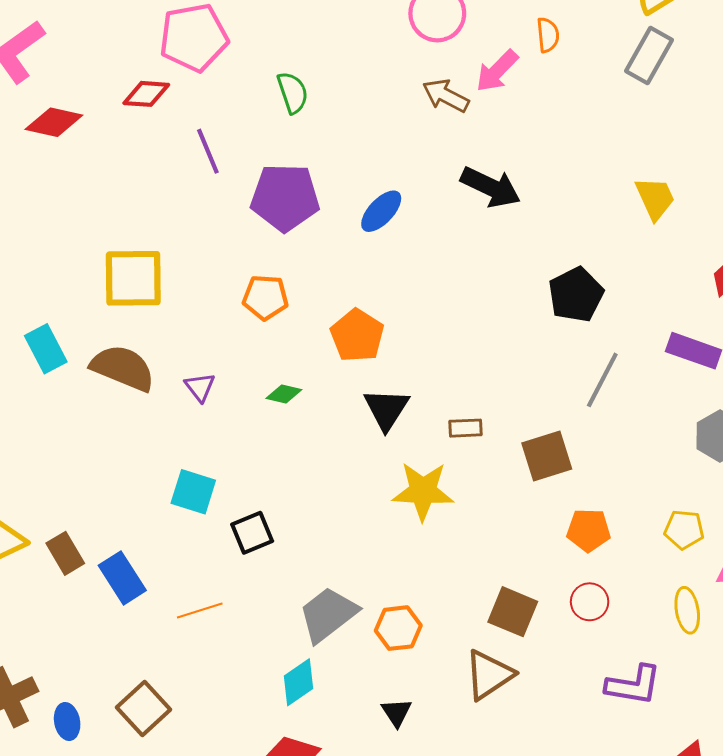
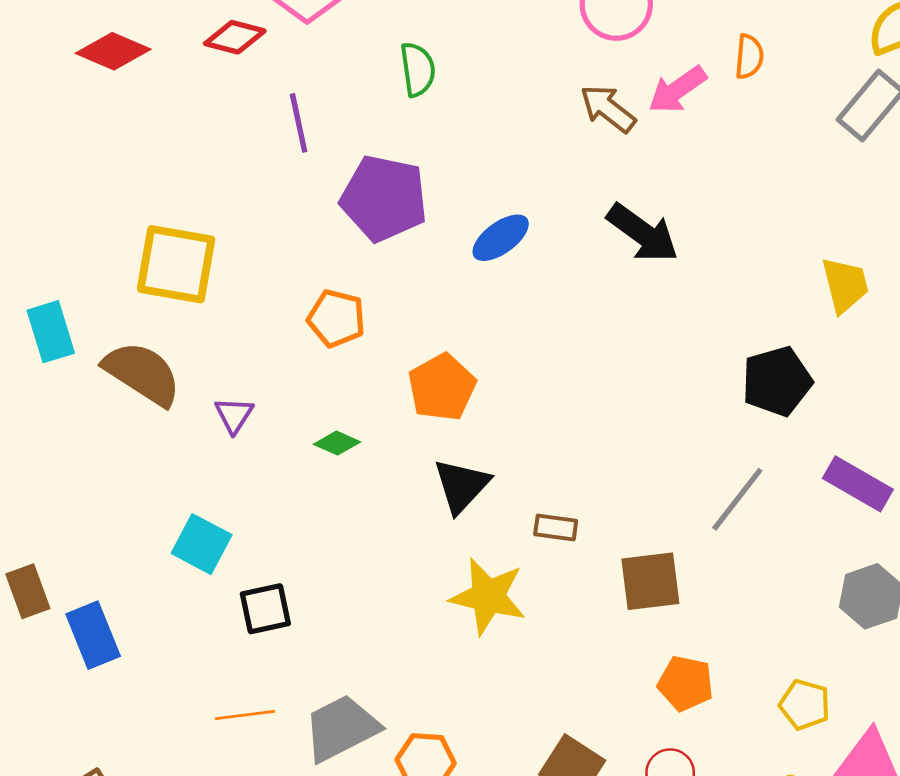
black pentagon: (576, 295) -> (777, 381), moved
orange line: (200, 611) -> (245, 715), moved

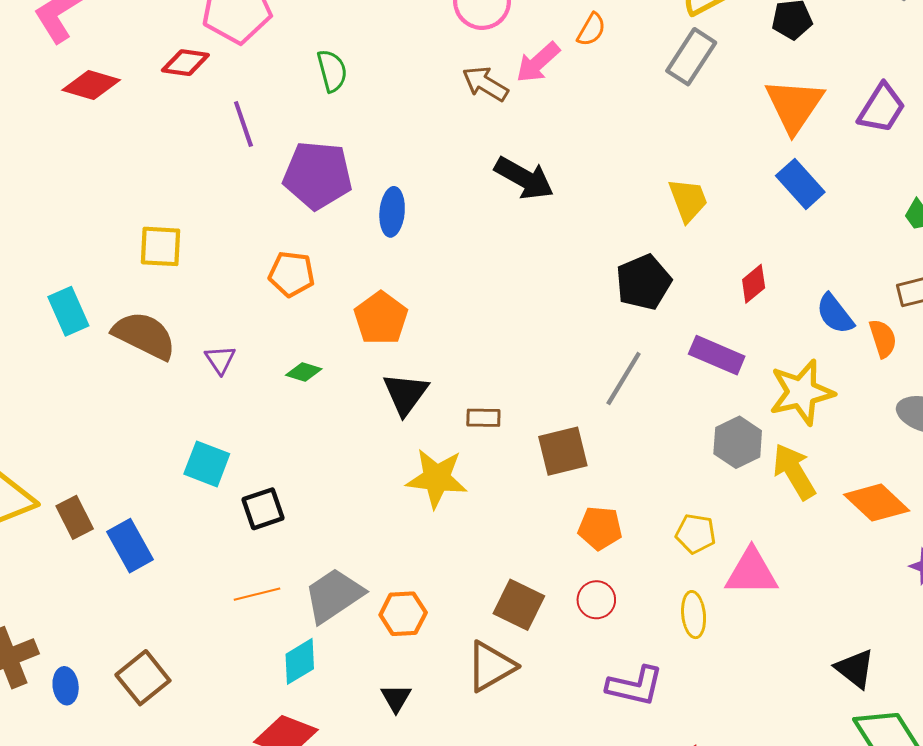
orange semicircle: (749, 57) -> (591, 30), turned 32
blue ellipse: (501, 238) -> (392, 212), moved, turned -42
yellow square: (176, 264) -> (160, 246), size x0.7

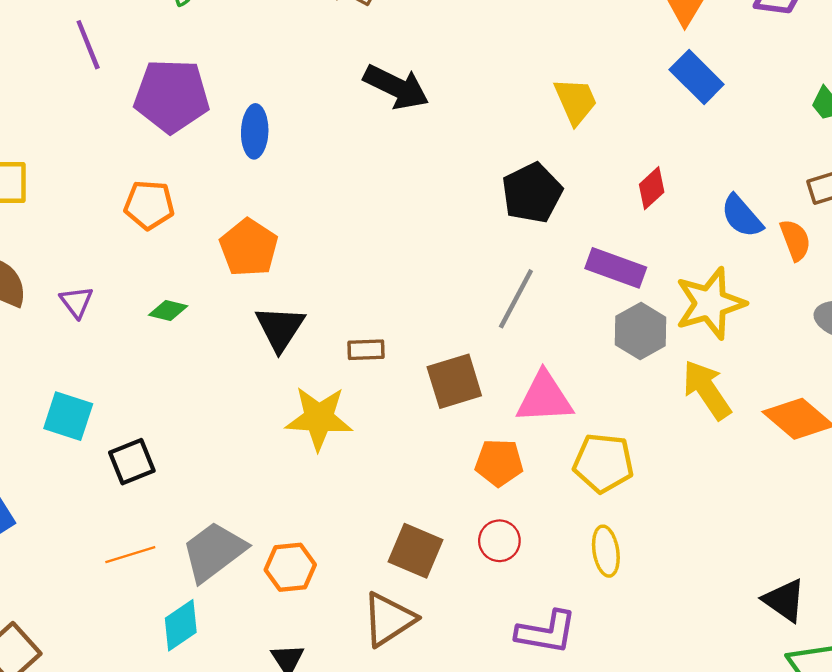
gray hexagon: (738, 442) -> (641, 331), moved
yellow pentagon: (696, 534) -> (603, 463), size x1.4
pink triangle: (752, 572) -> (544, 398), moved

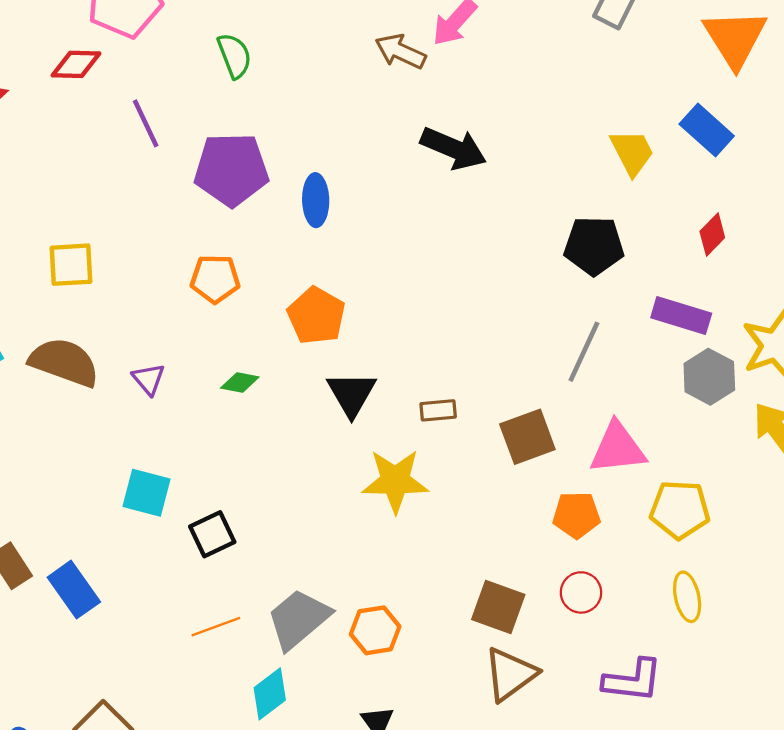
blue rectangle: (697, 77) -> (707, 130), moved
black pentagon: (532, 193) -> (594, 246), turned 30
brown triangle: (389, 619) -> (510, 674), moved

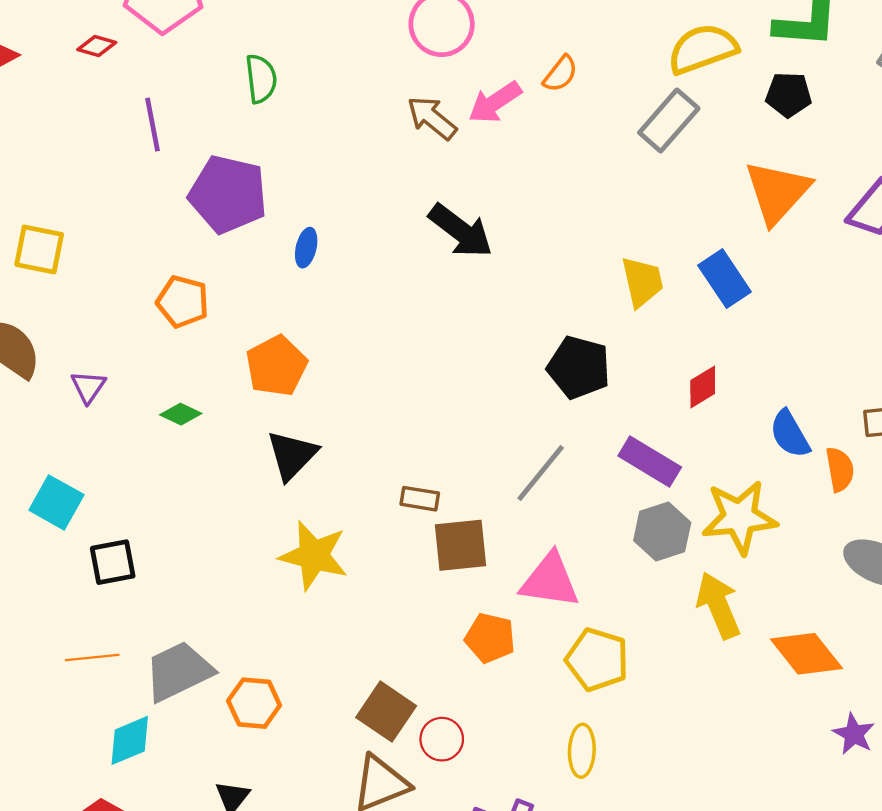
red diamond: (76, 64) -> (97, 46), size x0.7
blue ellipse: (316, 200) -> (306, 248), size x0.7
brown rectangle: (438, 410) -> (420, 499), moved
red circle: (581, 592) -> (442, 739), moved

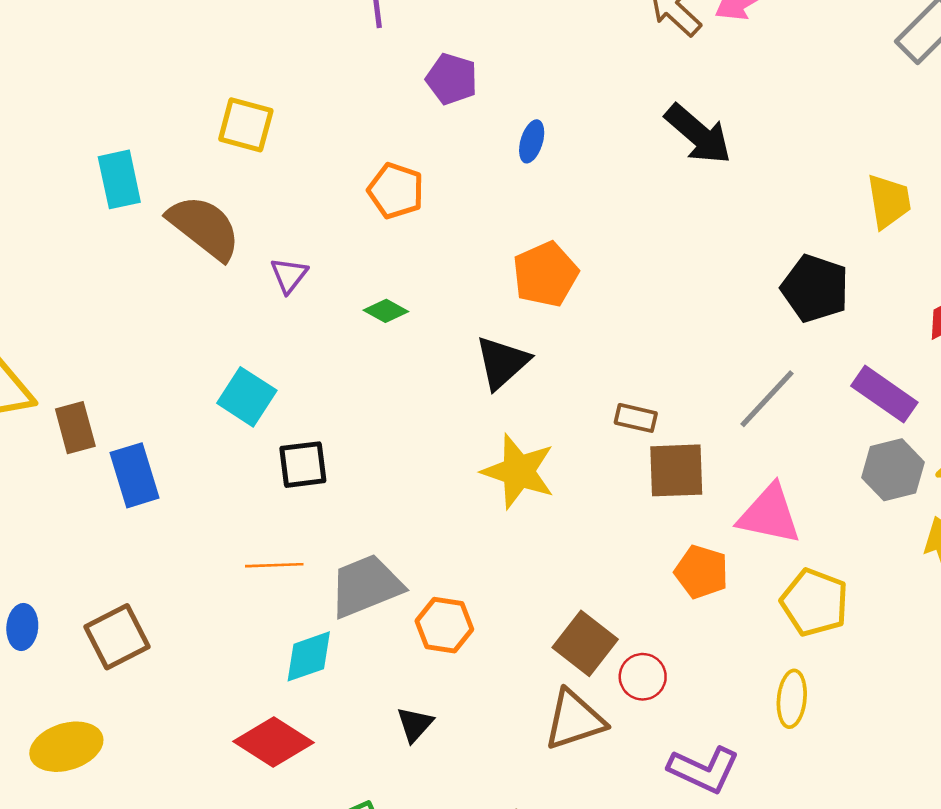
purple pentagon: (228, 194) -> (452, 79), size x0.6
orange pentagon: (276, 366) -> (545, 274), moved

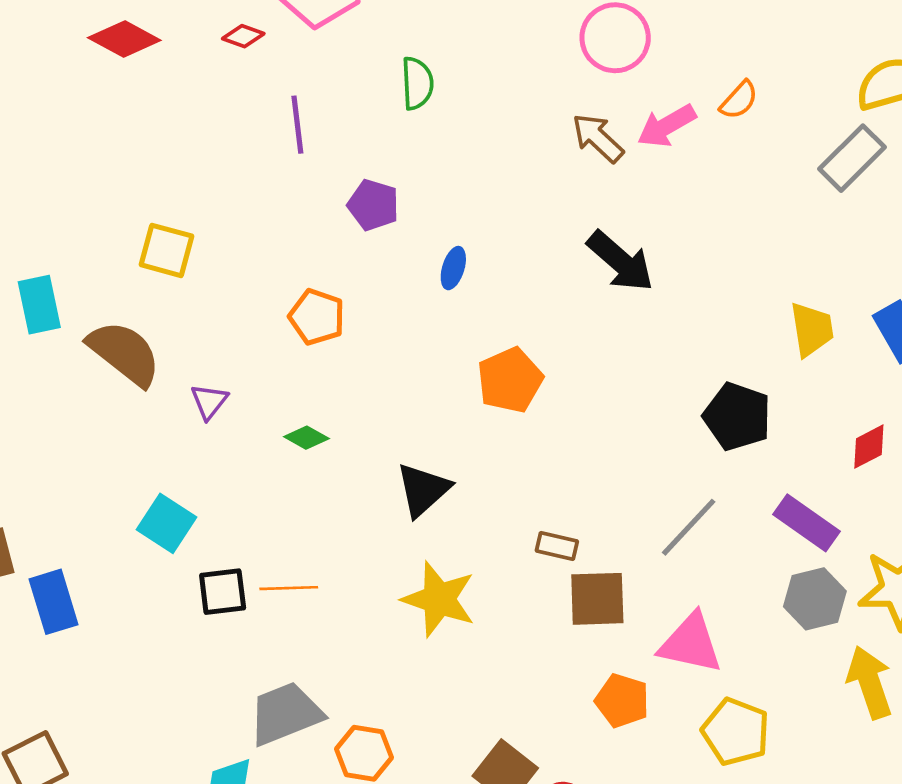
orange pentagon: (545, 274) -> (510, 380), moved
orange line: (274, 565) -> (289, 588), moved

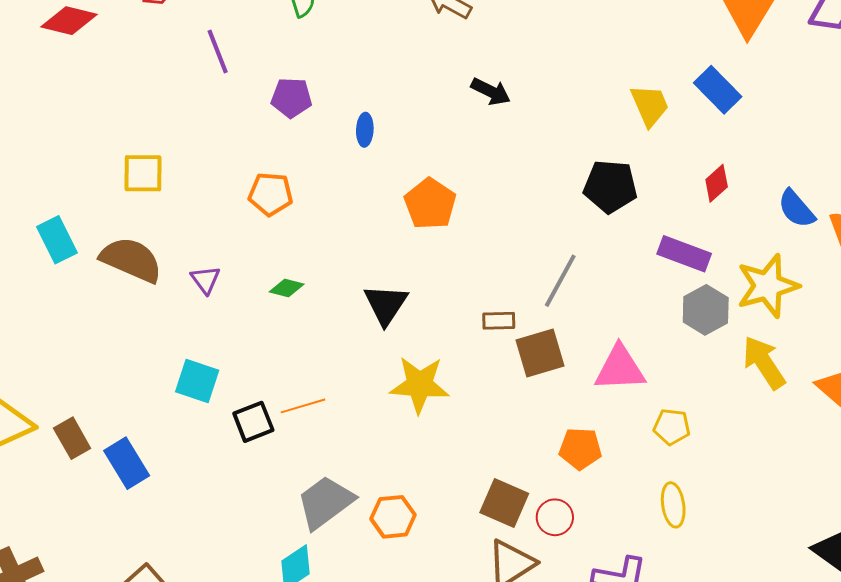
black arrow: (620, 261) -> (491, 91), size x0.7
gray line: (689, 527) -> (560, 281), moved
orange pentagon: (622, 701) -> (580, 449), moved
yellow pentagon: (736, 732) -> (672, 427), size x0.7

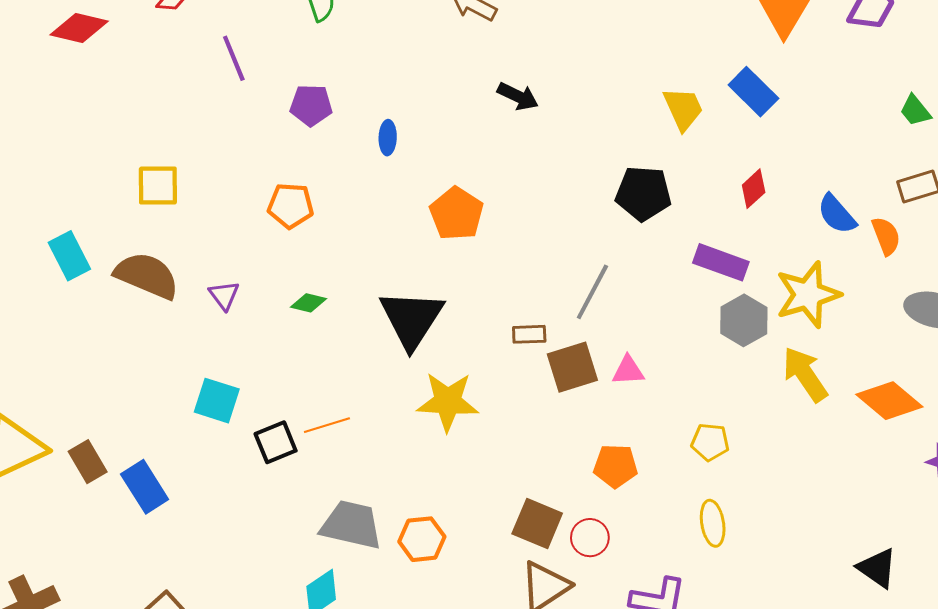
black triangle: (386, 305) -> (412, 319), size x1.4
pink triangle: (620, 368) -> (628, 371), moved, size x0.6
gray trapezoid: (325, 502) -> (351, 525), turned 50

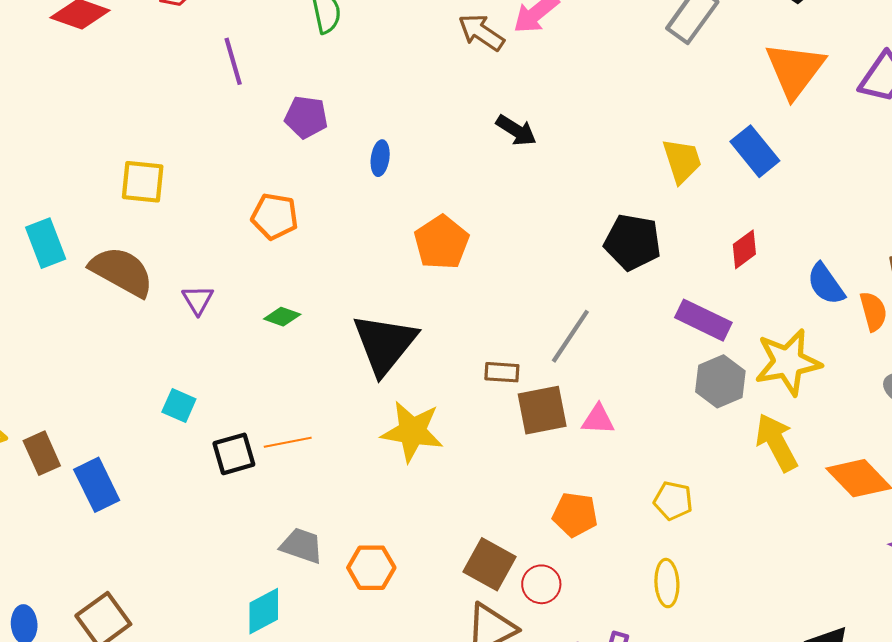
cyan square: (217, 401) -> (179, 405), size x0.7
gray trapezoid: (351, 525) -> (302, 546), size x0.7

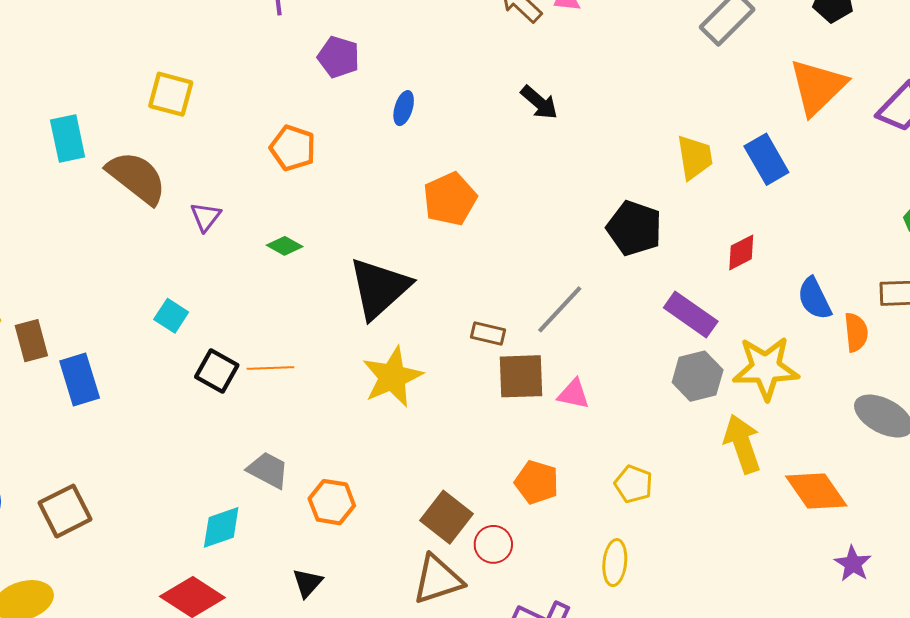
yellow star: (412, 431) -> (392, 377), turned 30
black square: (234, 454) -> (217, 371), turned 36

